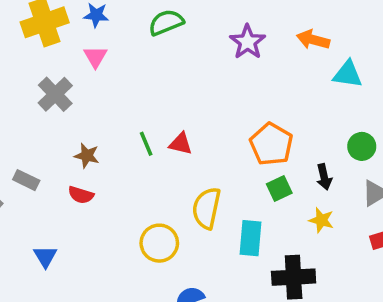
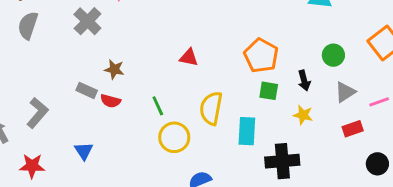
green line: (146, 144) -> (158, 106), moved
gray rectangle: (26, 180) -> (87, 90), moved
green square: (279, 189) -> (269, 91), turned 36

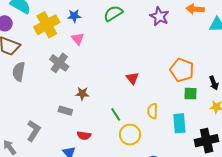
red triangle: (189, 58) -> (132, 78), turned 48
red semicircle: (110, 101) -> (84, 135), moved
yellow semicircle: (211, 108) -> (153, 111), size x0.7

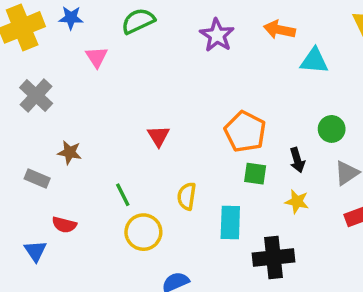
pink triangle: (78, 39) -> (97, 57), moved

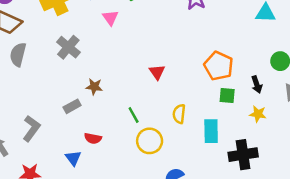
gray rectangle: (37, 179) -> (72, 106), turned -49

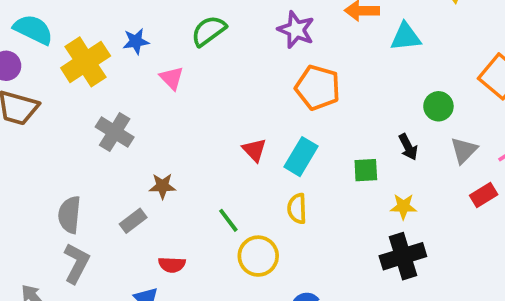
gray semicircle: (18, 54) -> (69, 215), moved
orange pentagon: (219, 66) -> (318, 88), moved
yellow star: (258, 114) -> (403, 207), moved
cyan rectangle: (211, 131) -> (301, 157), moved, turned 40

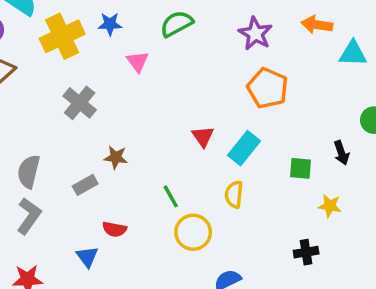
black cross: (403, 256) -> (306, 252), moved, size x0.6

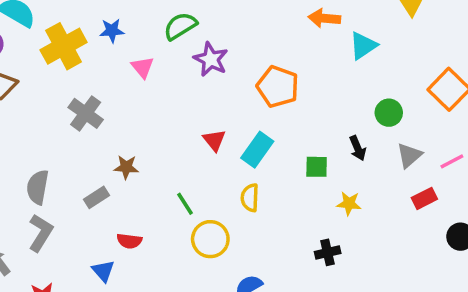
purple star: (255, 34) -> (211, 59), moved
cyan triangle: (353, 54) -> (363, 46), turned -32

